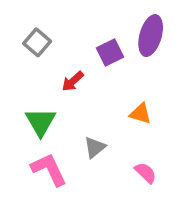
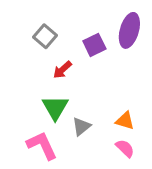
gray square: (37, 42) -> (45, 36), moved
orange triangle: (140, 113) -> (125, 121), moved
green triangle: (41, 122) -> (55, 108), moved

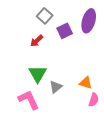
gray square: (45, 36) -> (45, 16), moved
red arrow: (62, 70) -> (37, 41), moved
pink semicircle: (125, 148) -> (94, 100), moved, turned 64

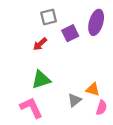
gray square: (45, 16) -> (49, 17), turned 35
green triangle: (38, 74) -> (41, 80), turned 42
gray triangle: (56, 87) -> (74, 100), moved

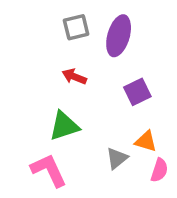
purple ellipse: (96, 22) -> (119, 36), moved
purple square: (70, 33) -> (137, 92), moved
red arrow: (40, 44) -> (74, 77), moved, turned 64

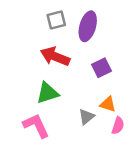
red arrow: (74, 77) -> (55, 56), size x1.6

